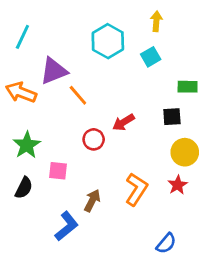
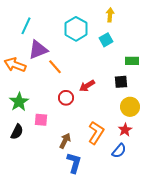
cyan line: (22, 37) -> (26, 26), moved
blue L-shape: (67, 226) -> (74, 163), moved, turned -35
blue semicircle: (166, 243) -> (119, 151), moved

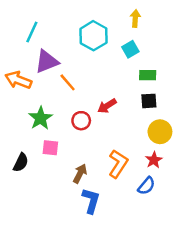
green rectangle: (132, 61) -> (148, 75), moved
green star: (19, 102) -> (41, 118), moved

